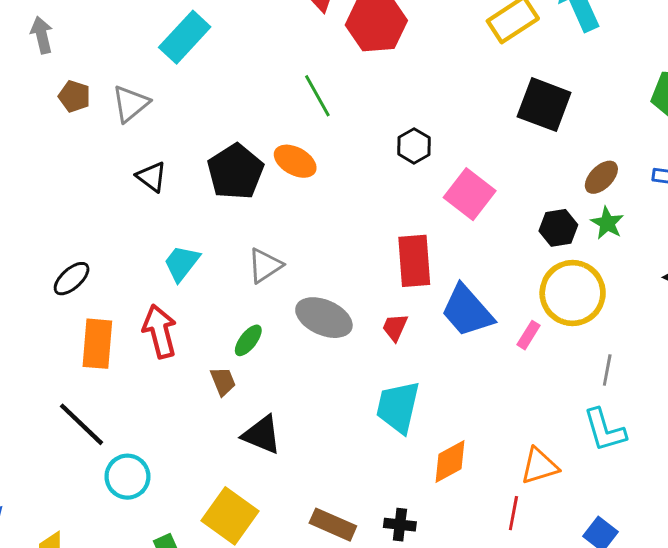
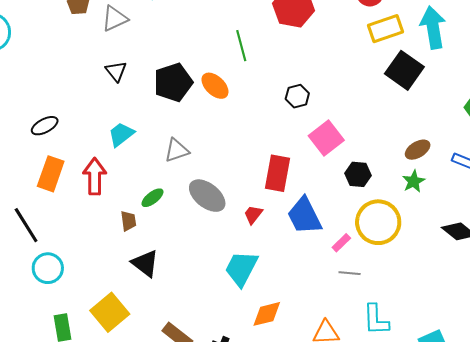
black square: (544, 105) -> (404, 70), moved
black hexagon: (558, 228) -> (358, 174), moved
gray line: (607, 370) -> (350, 273), moved, turned 70

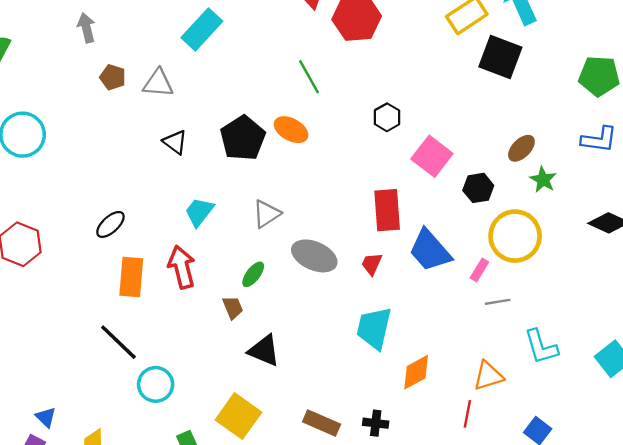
gray triangle: (115, 19) -> (158, 83), turned 44
brown ellipse: (418, 150) -> (521, 148), moved

